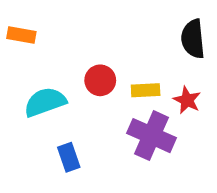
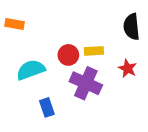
yellow rectangle: (146, 90) -> (94, 51), moved
purple cross: (152, 136) -> (86, 83), moved

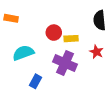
red circle: (68, 55) -> (54, 33), moved
blue rectangle: (47, 107) -> (35, 81), turned 48

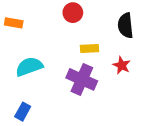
red circle: (54, 33) -> (73, 13), moved
blue rectangle: (35, 81) -> (23, 112), moved

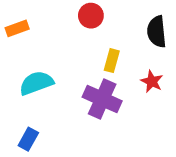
orange rectangle: (14, 23) -> (17, 28), turned -30
yellow rectangle: (90, 49) -> (112, 61), turned -72

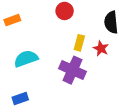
red star: (152, 81) -> (101, 48), moved
blue rectangle: (28, 139) -> (20, 98), turned 42

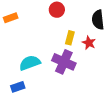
cyan semicircle: (26, 59) -> (30, 63), moved

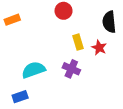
yellow rectangle: (70, 38) -> (78, 42), turned -32
purple cross: (64, 62) -> (71, 69), size x0.7

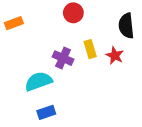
purple cross: (71, 69) -> (63, 58), moved
blue rectangle: (20, 97) -> (46, 112), moved

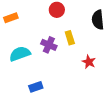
red star: (115, 55) -> (89, 62), moved
cyan semicircle: (38, 81) -> (20, 54), moved

